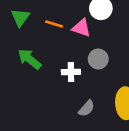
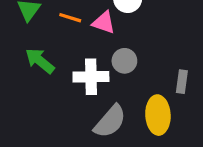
white cross: (71, 72) -> (91, 77), size x1.5
gray semicircle: (87, 108) -> (110, 121), size x1.6

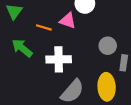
orange line: (70, 18) -> (44, 27), moved
gray circle: (124, 61) -> (108, 46), moved

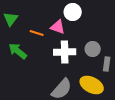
white cross: (59, 59) -> (65, 52), moved
yellow ellipse: (107, 87) -> (92, 85), turned -60

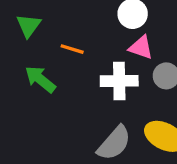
pink triangle: (58, 27) -> (141, 47), moved

